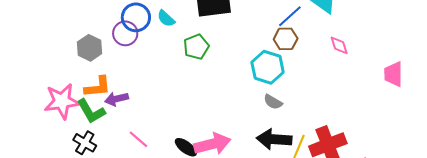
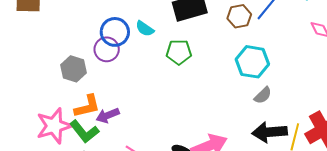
brown hexagon: (286, 39) -> (239, 16), moved
green pentagon: (196, 47) -> (179, 52), turned 30
gray semicircle: (273, 102) -> (263, 95), turned -66

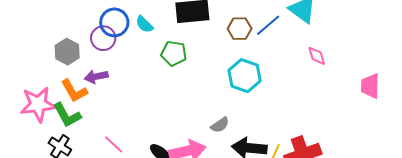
gray semicircle: (263, 95) -> (220, 125), moved
orange L-shape: (87, 106) -> (74, 91), turned 64
purple arrow: (108, 115) -> (96, 77), moved

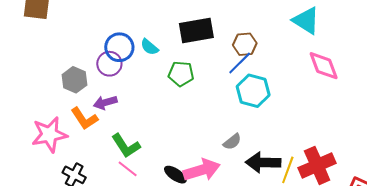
blue line: (268, 25) -> (240, 63), moved
pink diamond: (317, 56) -> (324, 66), size x1.6
green L-shape: (67, 115) -> (126, 146), moved

